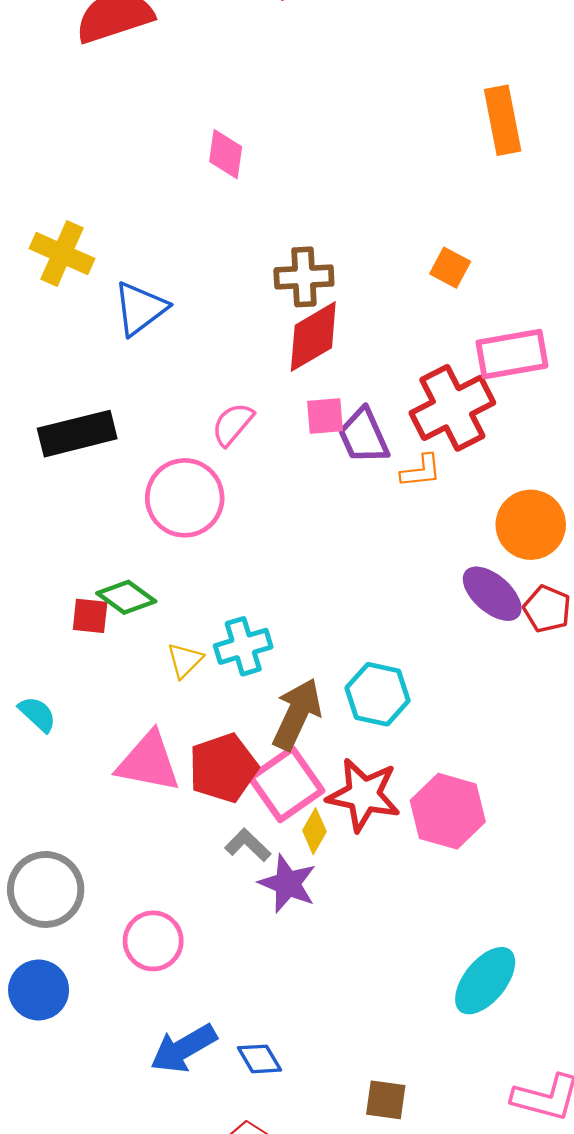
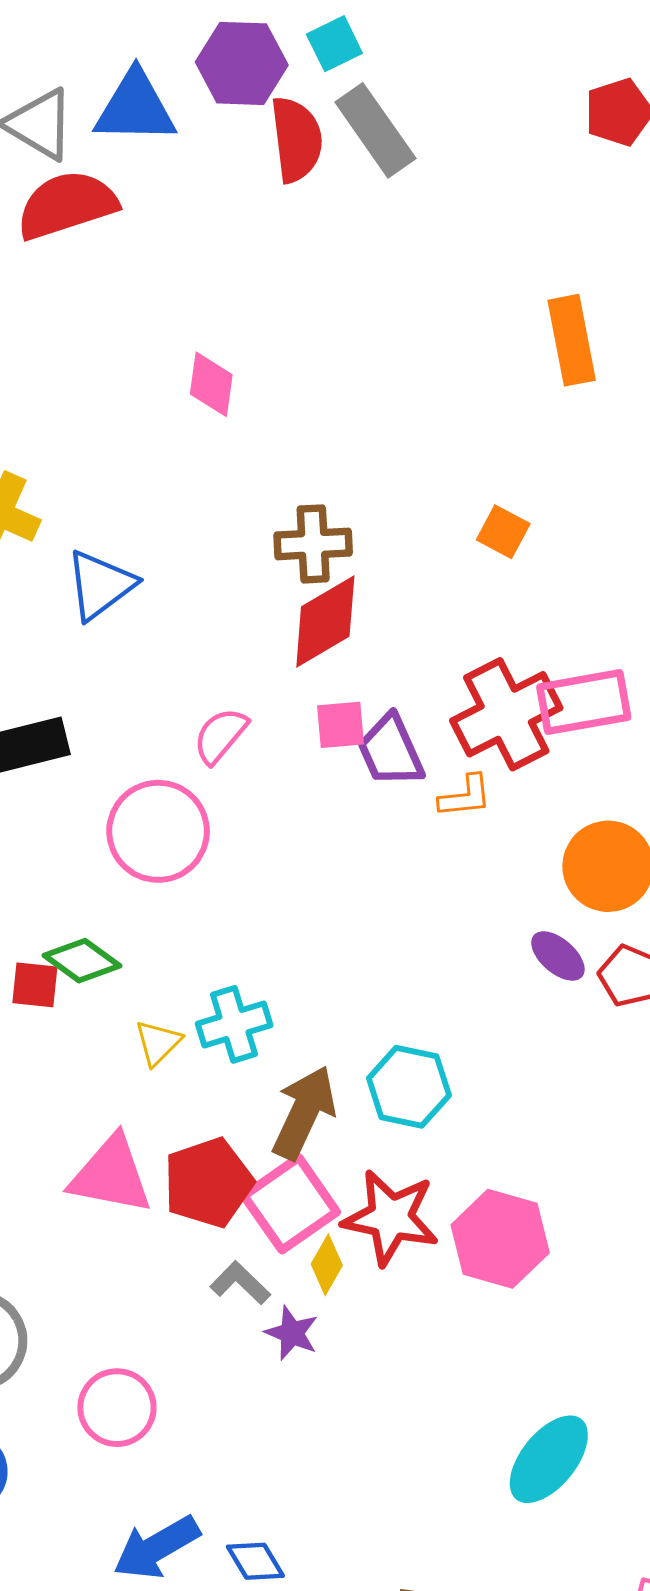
pink rectangle: (512, 354) -> (584, 702), moved
purple ellipse: (492, 594) -> (558, 956), size x0.7
purple star: (288, 884) -> (292, 1333), size x0.7

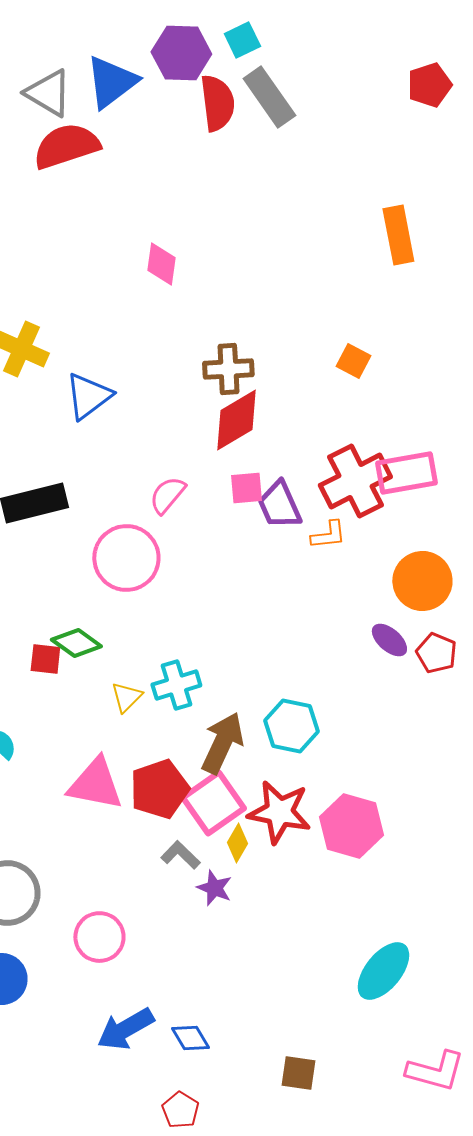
blue triangle: (135, 108) -> (111, 82), turned -38

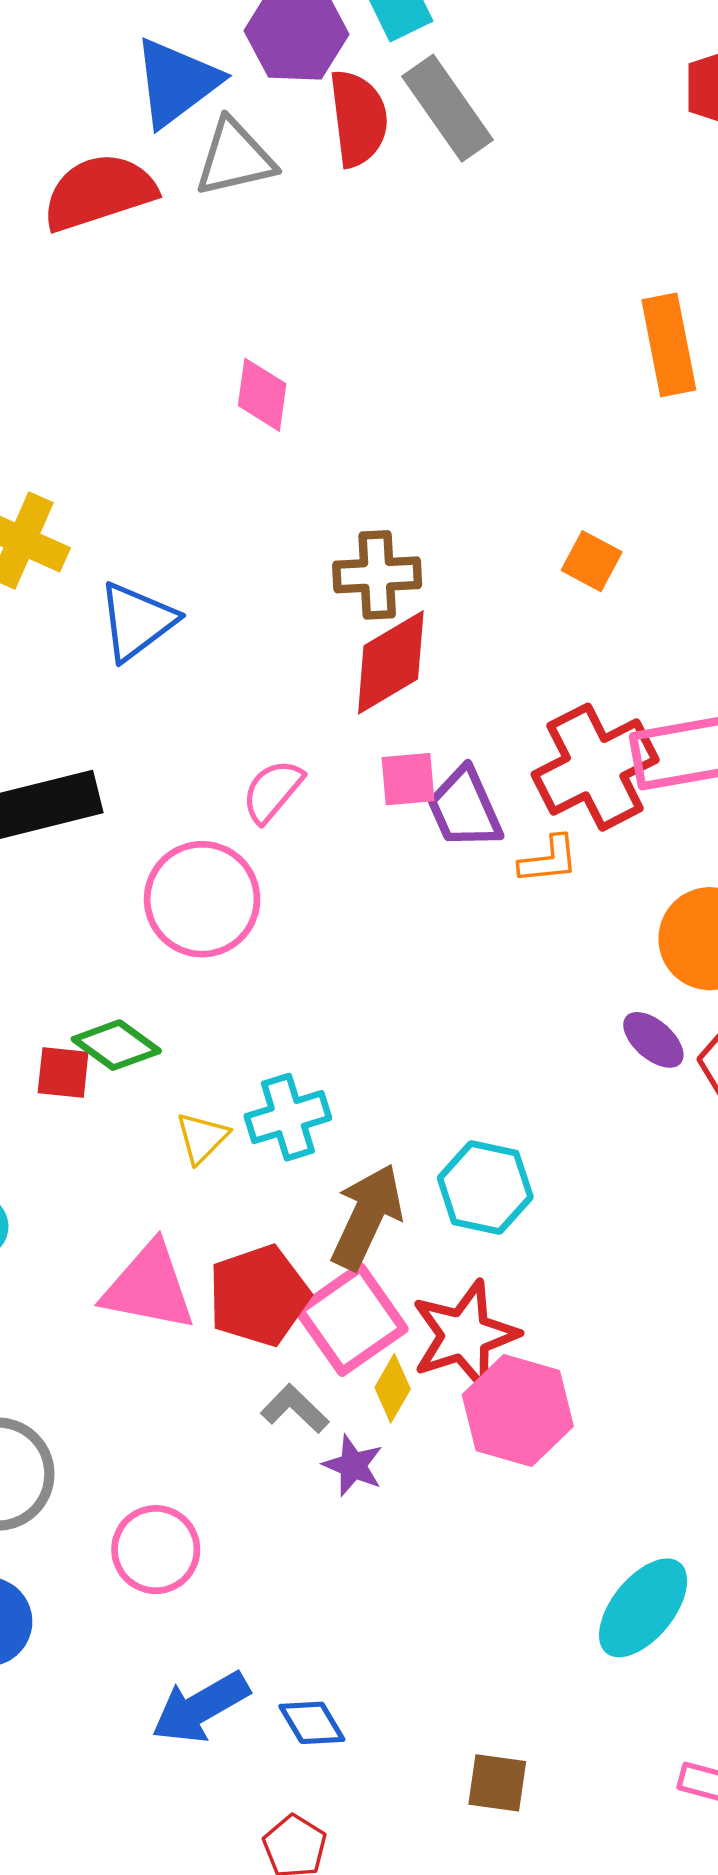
gray triangle: (48, 93) -> (235, 158), moved, turned -44
red star: (279, 812) -> (465, 1335), turned -30
pink hexagon: (351, 826) -> (518, 1411), moved

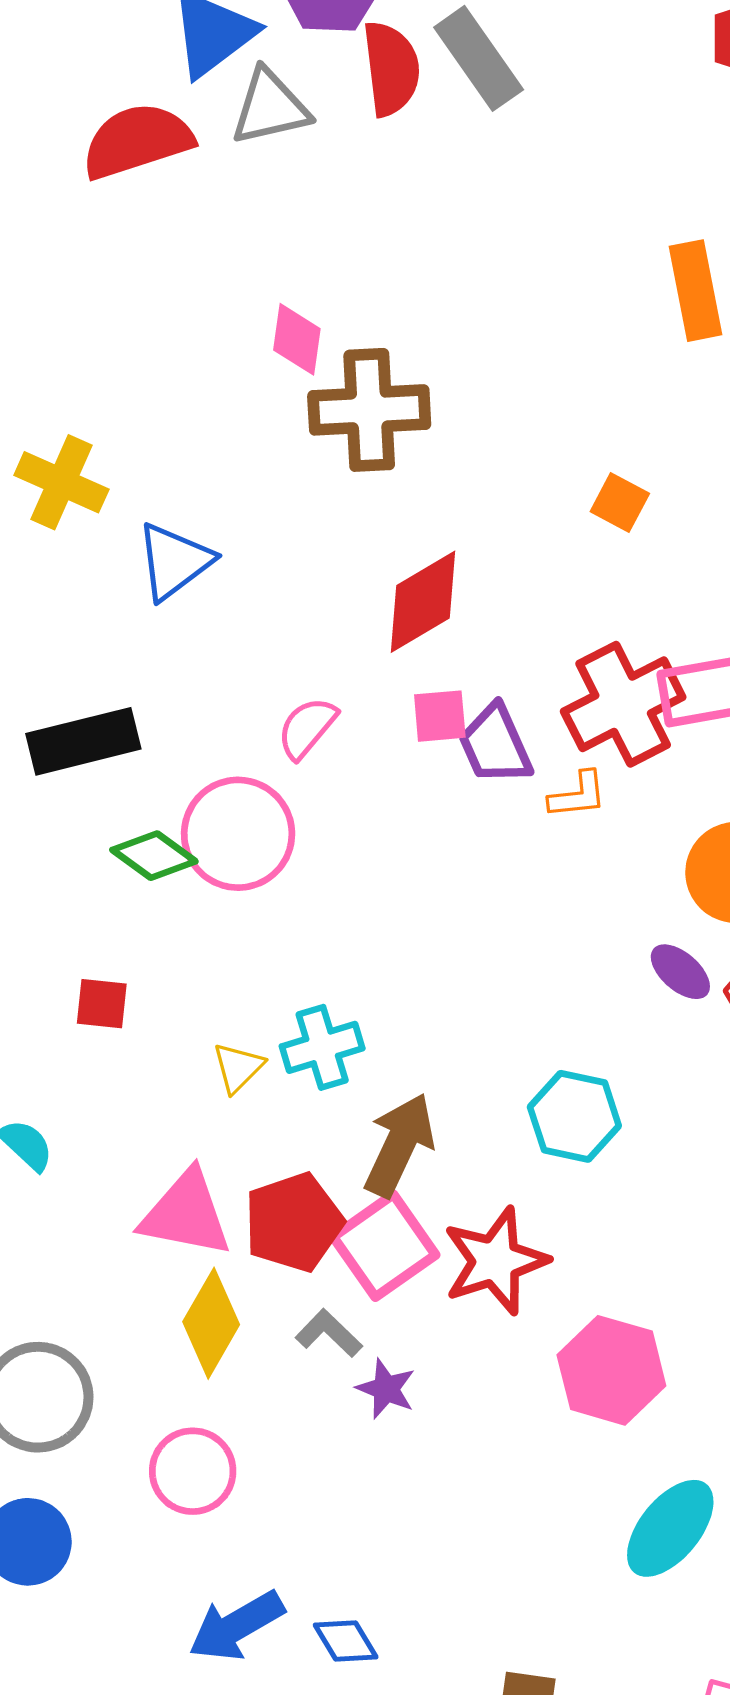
brown cross: (377, 575) -> (369, 410), moved, size x1.4
green diamond: (116, 1045) -> (154, 856), moved
cyan hexagon: (485, 1187) -> (574, 1116), moved
yellow diamond: (393, 1388) -> (211, 1323), moved, size x1.6
pink hexagon: (518, 1411) -> (611, 1370), moved

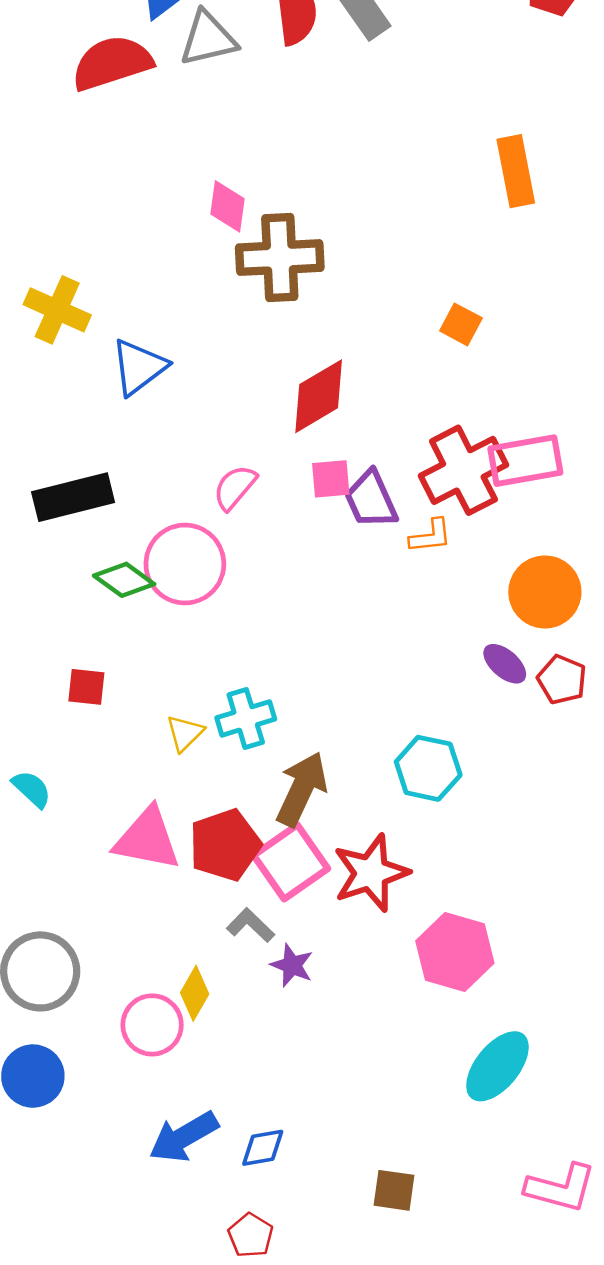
yellow diamond: (211, 1323) -> (195, 993), moved, size x0.7
blue diamond: (346, 1641) -> (263, 1148), turned -69

